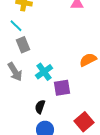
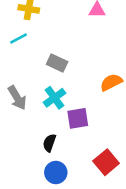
cyan line: (16, 26) -> (18, 39), turned -72
gray rectangle: (23, 45) -> (57, 63), moved, turned -42

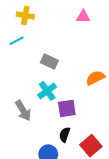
gray arrow: (17, 98) -> (23, 111), moved
black semicircle: (49, 143) -> (65, 135), moved

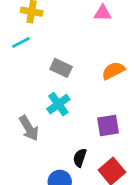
orange semicircle: (95, 78) -> (113, 71), moved
purple square: (67, 108) -> (108, 126), moved

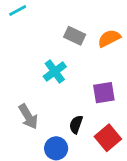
gray rectangle: (61, 68) -> (75, 36), moved
gray arrow: (29, 128) -> (28, 117), moved

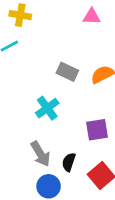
gray arrow: (28, 117) -> (40, 154), moved

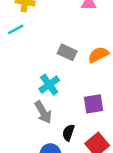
gray arrow: (40, 154) -> (43, 112), moved

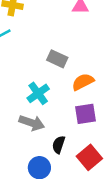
orange semicircle: (98, 55) -> (83, 82), moved
gray arrow: (43, 112) -> (32, 123), turned -40

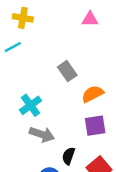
gray rectangle: (57, 59) -> (67, 71), turned 30
cyan cross: (38, 93) -> (30, 105), moved

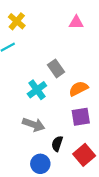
yellow cross: (23, 18) -> (17, 21), turned 30
cyan cross: (30, 105) -> (37, 90), moved

